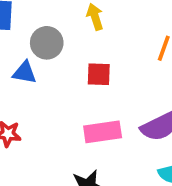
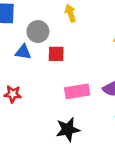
red square: (99, 74) -> (56, 54), moved

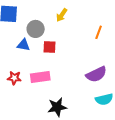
yellow arrow: (70, 13) -> (62, 15), turned -128
pink rectangle: (77, 91) -> (40, 77), moved

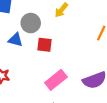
pink rectangle: (40, 77) -> (56, 80), moved, turned -36

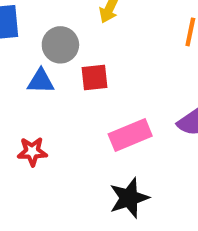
pink rectangle: (56, 80) -> (130, 135), turned 30

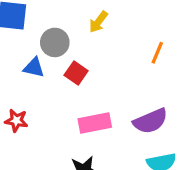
red square: (95, 77) -> (76, 73), turned 30

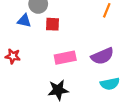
red square: (76, 73) -> (53, 24), turned -32

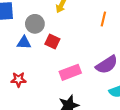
red square: (53, 24) -> (52, 41), turned 32

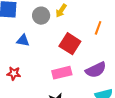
gray circle: (35, 24) -> (41, 16), moved
red square: (52, 41) -> (70, 44), moved, size x1.5

